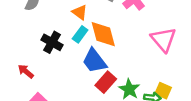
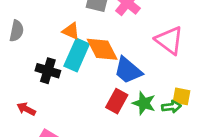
cyan rectangle: (80, 34) -> (77, 55), size x1.6
blue trapezoid: (94, 61) -> (128, 70), moved

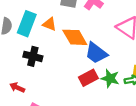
cyan rectangle: (77, 55) -> (27, 24), moved
red rectangle: (117, 101) -> (88, 78), turned 36

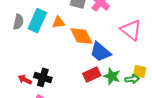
orange triangle: (49, 24) -> (58, 22), turned -32
black cross: (33, 56) -> (43, 77), moved

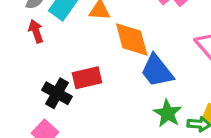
red rectangle: (92, 74) -> (87, 78), moved
red arrow: (25, 80) -> (36, 31), moved, turned 32

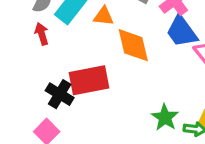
blue trapezoid: (157, 71) -> (182, 32), moved
red rectangle: (87, 78) -> (89, 80), size x1.4

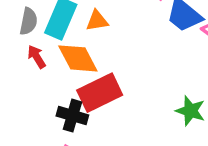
orange diamond: (133, 45) -> (78, 58), moved

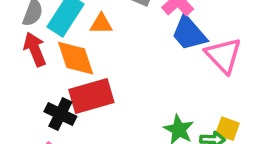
red arrow: (37, 57) -> (35, 49), size x1.4

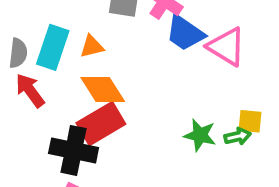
orange diamond: (76, 58) -> (103, 90), moved
black cross: (60, 114) -> (74, 150), size x1.4

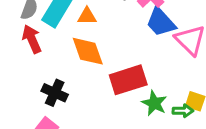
red rectangle: (101, 124) -> (128, 80), moved
black cross: (74, 150) -> (55, 93), size x0.7

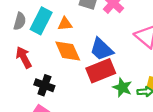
blue trapezoid: (161, 22) -> (102, 49), moved
red arrow: (32, 39) -> (24, 57), moved

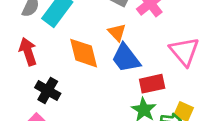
orange triangle: (65, 24) -> (117, 32), moved, turned 42
red rectangle: (101, 71) -> (152, 84), moved, size x0.7

